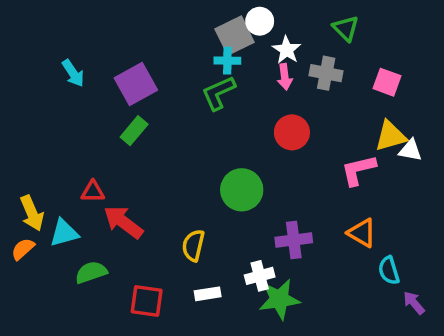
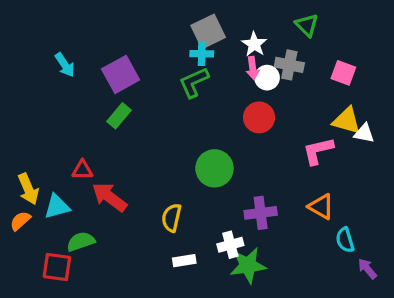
white circle: (260, 21) -> (267, 78), moved
yellow triangle: (391, 136) -> (347, 121), turned 32
red square: (147, 301) -> (57, 267), moved

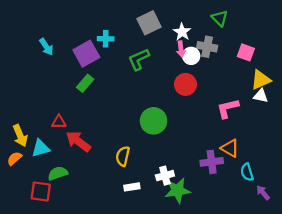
cyan cross: (202, 54) -> (106, 39), moved
yellow triangle: (347, 121) -> (261, 80), moved, turned -40
purple cross: (261, 213) -> (212, 162), moved

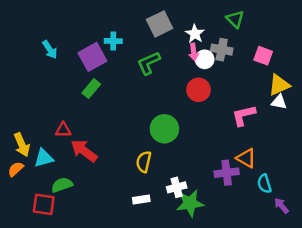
yellow semicircle: (123, 156) -> (144, 162), moved

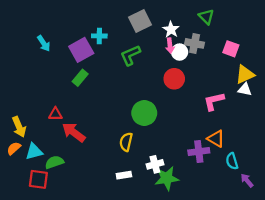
cyan triangle: (44, 158) -> (34, 152), moved

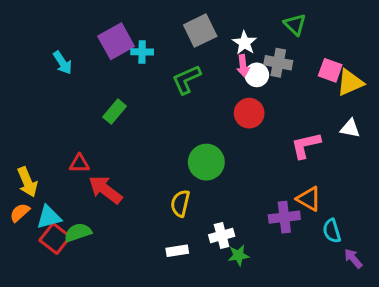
purple square: (81, 50) -> (116, 41), moved
yellow triangle: (245, 74) -> (350, 83), moved
green star: (167, 178) -> (238, 255), size x0.6
red square: (38, 179) -> (55, 239), moved, turned 30

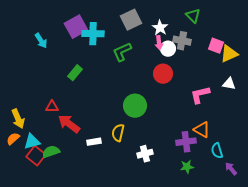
cyan cross: (142, 52) -> (93, 34), size x1.5
white rectangle: (177, 251) -> (94, 142), moved
green star: (238, 255) -> (187, 167), moved

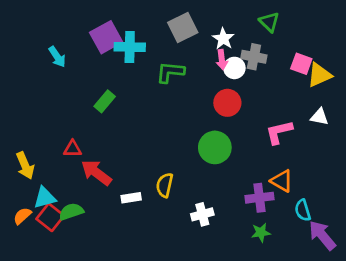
green L-shape: (122, 52) -> (170, 72), turned 30
green circle: (135, 106) -> (215, 147), moved
orange semicircle: (13, 139) -> (22, 216), moved
purple arrow: (231, 169) -> (322, 235), size x1.6

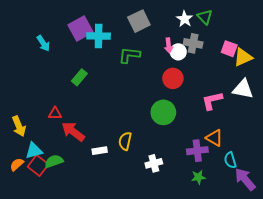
white star: (223, 39) -> (185, 19), moved
white triangle: (319, 117) -> (243, 89), size x1.5

